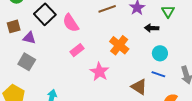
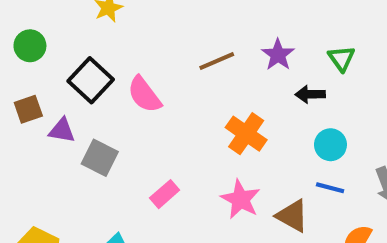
pink rectangle: (77, 50) -> (165, 194), moved
gray square: (27, 62) -> (100, 158), moved
pink star: (99, 72) -> (240, 199), moved

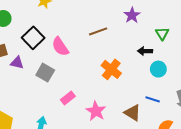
purple star: (278, 55) -> (132, 15), moved
cyan circle: (330, 145) -> (158, 69), moved
gray square: (100, 158) -> (45, 73), moved
pink star: (240, 199) -> (96, 111), moved

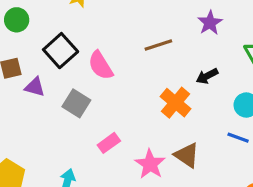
black arrow: (145, 51) -> (207, 76), moved, turned -32
blue line: (153, 99) -> (238, 138), moved
brown triangle: (133, 113) -> (187, 155), moved

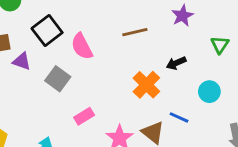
blue line: (238, 138) -> (179, 117), moved

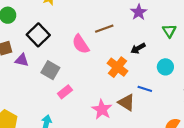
pink semicircle: (82, 46) -> (81, 44), moved
pink rectangle: (84, 116) -> (65, 92), moved

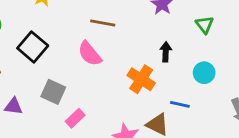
brown line: (104, 29) -> (103, 23), moved, turned 36
black arrow: (138, 48) -> (166, 52), turned 128
purple triangle: (22, 60) -> (13, 106), moved

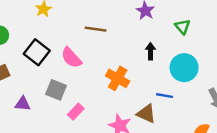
pink semicircle: (90, 54) -> (71, 58), moved
cyan circle: (204, 73) -> (184, 68), size x1.5
orange cross: (141, 79) -> (118, 78), moved

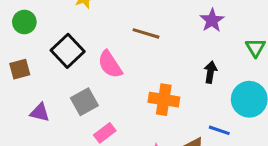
orange cross: (118, 78) -> (164, 100), turned -30
gray square: (56, 90) -> (84, 102), turned 30

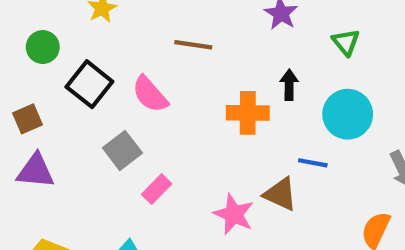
green circle: (24, 22) -> (43, 47), moved
orange cross: (164, 100) -> (248, 113), moved
purple triangle: (40, 113) -> (36, 171), moved, size x1.4

